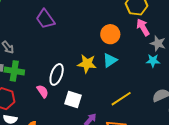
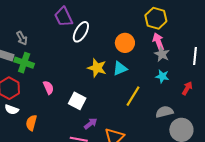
gray star: (158, 43) -> (162, 54), moved
white ellipse: (57, 74) -> (81, 32), moved
yellow line: (121, 99) -> (133, 96), moved, turned -35

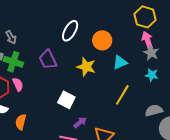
purple trapezoid: (64, 17) -> (48, 60), moved
orange circle: (125, 43) -> (102, 40), moved
cyan triangle: (120, 68) -> (120, 62), moved
pink semicircle: (48, 88) -> (18, 84), moved

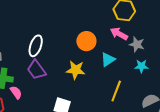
white ellipse: (70, 31) -> (36, 46), moved
pink arrow: (147, 40) -> (119, 34), moved, turned -30
pink semicircle: (18, 84) -> (16, 92), moved

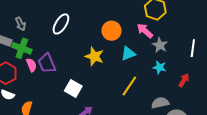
purple trapezoid: (36, 70) -> (47, 63), moved

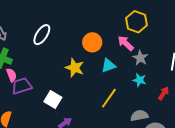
purple trapezoid: (47, 63) -> (22, 86), moved, turned 95

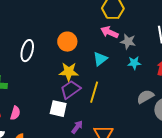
orange circle: (92, 42) -> (67, 42), moved
pink semicircle: (11, 75) -> (15, 113), moved, turned 56
purple trapezoid: (22, 86) -> (70, 90), moved
yellow line: (109, 98) -> (94, 92), moved

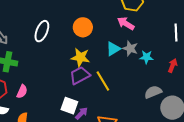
gray star: (128, 42) -> (130, 48), moved
yellow line: (94, 92) -> (103, 81), turned -55
white square: (58, 109) -> (69, 106), moved

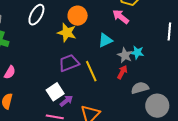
gray star: (130, 48) -> (125, 55), moved
yellow star: (80, 57) -> (67, 33), moved
red arrow: (173, 66) -> (122, 72), moved
white square: (69, 106) -> (55, 92), turned 30

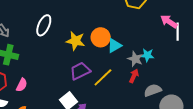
orange circle: (78, 16) -> (101, 37), moved
pink arrow: (121, 17) -> (169, 22), moved
yellow line: (91, 71) -> (103, 77), turned 75

